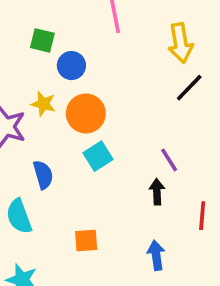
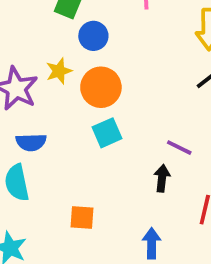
yellow star: (43, 104) -> (59, 71), turned 30
purple line: (169, 160) -> (179, 148), turned -40
blue semicircle: (43, 175) -> (31, 142), moved, turned 96

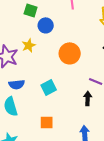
orange circle: (101, 87) -> (70, 53), moved
cyan square: (107, 133) -> (49, 87), moved

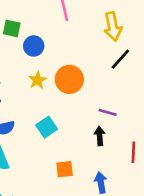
yellow star: (29, 45) -> (37, 80), moved
orange square: (47, 122) -> (65, 169), moved

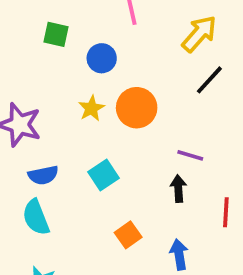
yellow arrow: (113, 27) -> (199, 34), turned -128
blue circle: (34, 46) -> (102, 58), moved
orange square: (65, 169) -> (128, 235), turned -30

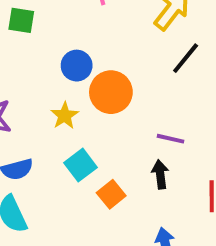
blue circle: (102, 58) -> (77, 66), moved
yellow star: (91, 108) -> (65, 116), moved
orange square: (128, 235) -> (111, 194), moved

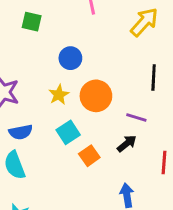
black line: (186, 58) -> (154, 77), moved, turned -40
orange circle: (111, 92) -> (96, 96), moved
black arrow: (160, 174) -> (127, 143), turned 54

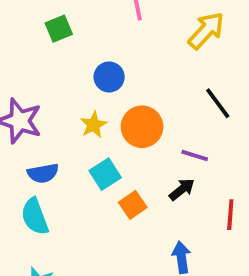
green square: (32, 22) -> (59, 29), turned -36
black line: (154, 77) -> (218, 103), turned -40

